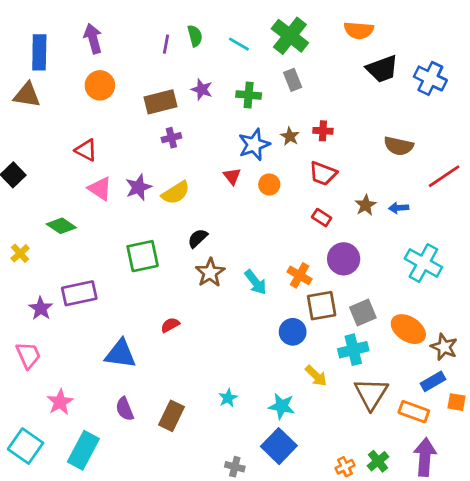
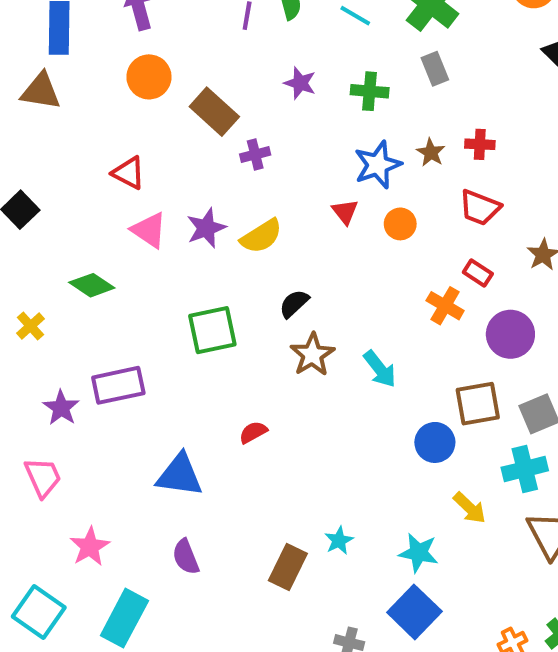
brown rectangle: (160, 102) -> (214, 112), moved, turned 56
orange cross: (300, 275) -> (445, 306), moved
brown rectangle: (171, 416) -> (288, 567), moved

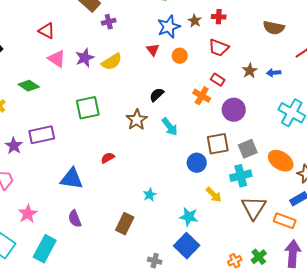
black semicircle: (294, 304) -> (157, 95), moved
cyan star: (339, 540) -> (150, 195), moved

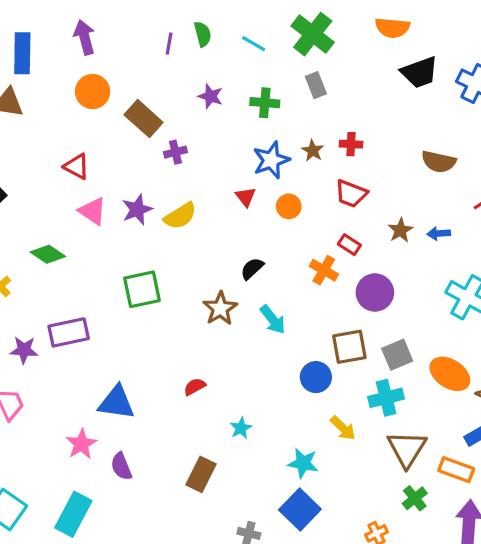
purple star: (14, 146) -> (24, 350), turned -30
red semicircle: (108, 158) -> (195, 387), moved
pink star: (28, 214) -> (81, 444), moved
green cross: (259, 257) -> (415, 498), moved

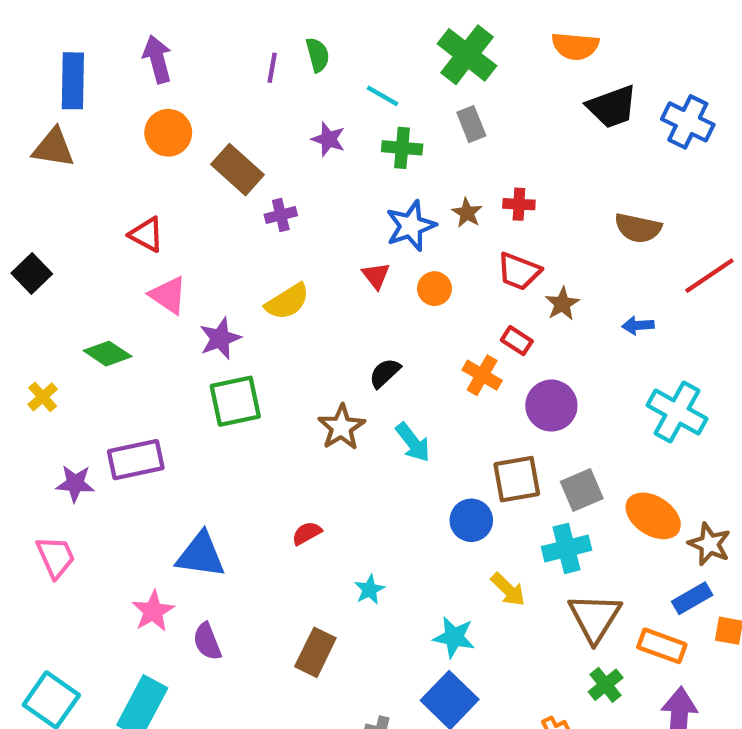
cyan line: (254, 44) -> (383, 96), moved
purple star: (137, 210) -> (220, 338), moved
brown star: (400, 230) -> (562, 304), moved

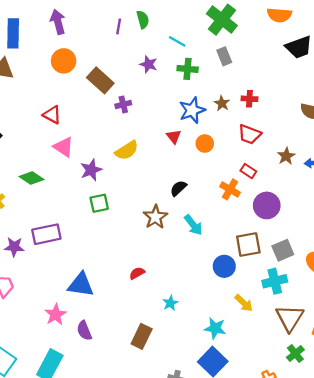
brown star: (562, 304) -> (286, 156), moved
green square: (235, 401) -> (99, 203), size x0.7

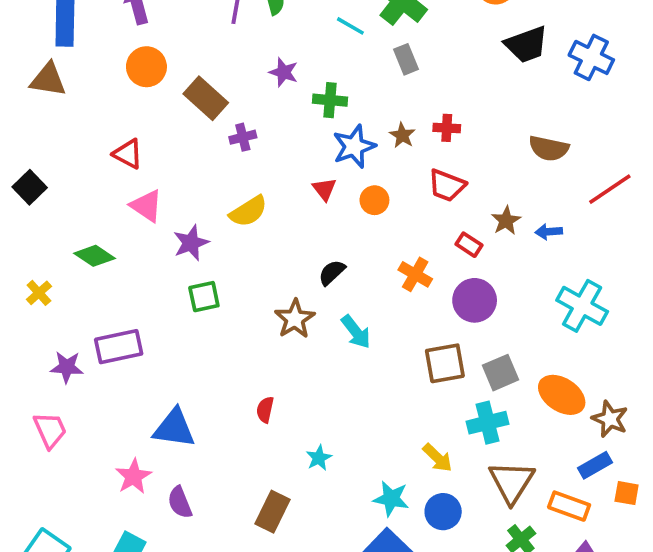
cyan line: (177, 41) -> (350, 26), moved
green cross: (188, 69) -> (330, 100), moved
red rectangle: (248, 171) -> (469, 245), moved
blue circle: (224, 266) -> (443, 512), moved
red semicircle: (137, 273) -> (265, 410), turned -49

